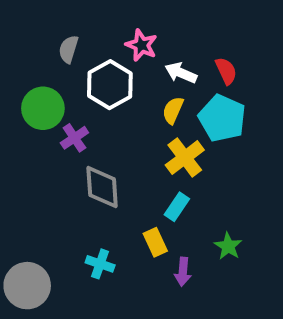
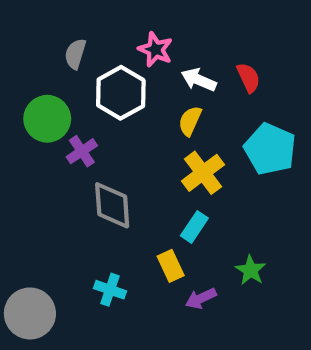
cyan pentagon: (222, 118) -> (270, 149), moved
purple arrow: (183, 272) -> (201, 298), turned 60

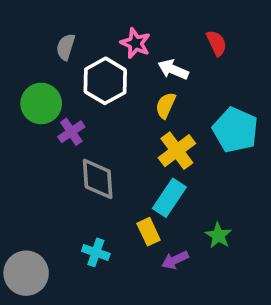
red semicircle: (248, 78) -> (216, 43), moved
cyan rectangle: (194, 227) -> (169, 198), size x1.4

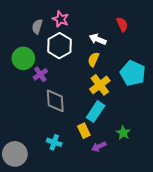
pink star: (135, 43) -> (61, 19), moved

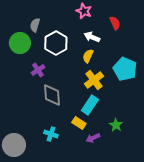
pink star: (61, 19) -> (84, 11), moved
green circle: (23, 58) -> (20, 43), moved
yellow rectangle: (84, 131) -> (79, 123), turned -32

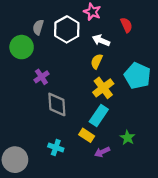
white hexagon: (56, 43) -> (67, 29), moved

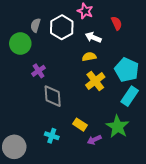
yellow semicircle: (97, 61) -> (89, 57), turned 56
cyan rectangle: (99, 115) -> (130, 96), moved
green star: (128, 138) -> (118, 127), size x1.6

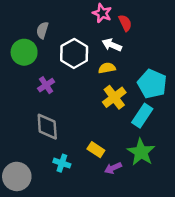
red semicircle: (117, 23) -> (125, 23), moved
white hexagon: (62, 27) -> (74, 53), moved
gray diamond: (53, 96) -> (47, 127), moved
cyan rectangle: (130, 96) -> (142, 116), moved

